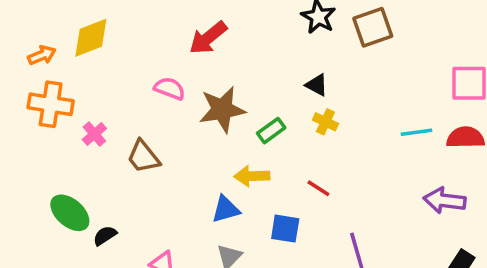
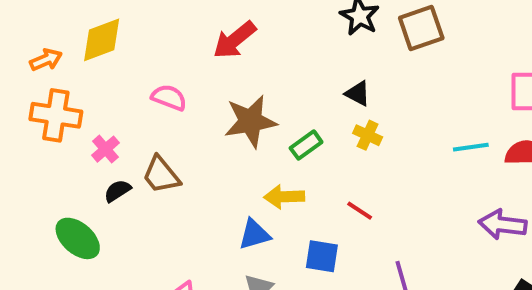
pink semicircle: (170, 88) -> (169, 97), moved
black semicircle: (105, 236) -> (117, 191), moved

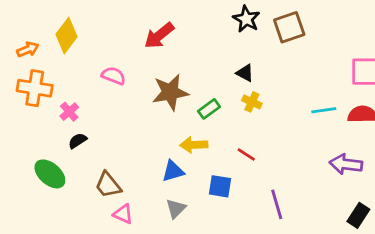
yellow diamond: (102, 40) -> (66, 36), turned -32
brown trapezoid: (161, 175) -> (108, 185), moved

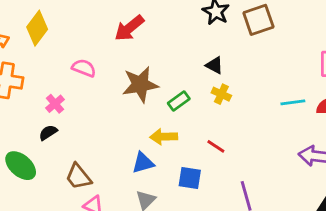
pink cross: (69, 112) -> (55, 104), moved

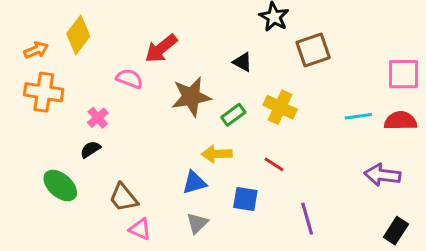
brown square: (258, 20) -> (313, 50), moved
red arrow: (129, 28) -> (161, 48), moved
black triangle: (214, 65) -> (242, 62), moved
yellow cross: (221, 94) -> (280, 107), size x1.5

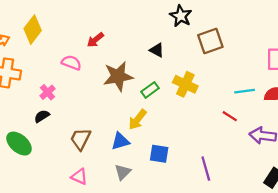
red arrow: (161, 48) -> (95, 40), size x0.7
yellow arrow: (217, 154) -> (137, 120), turned -50
red line: (274, 164) -> (230, 116), moved
brown trapezoid: (123, 198) -> (81, 139), moved, turned 65

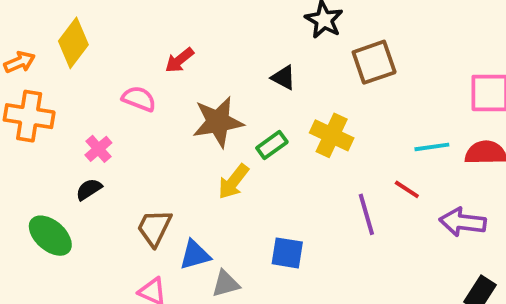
yellow arrow: (137, 120) -> (233, 182), moved
blue triangle: (120, 141) -> (195, 255), moved
purple line: (206, 169) -> (366, 214), moved
gray triangle: (123, 172) -> (226, 284), turned 30

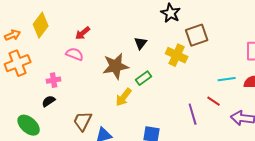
red arrow: (179, 60) -> (83, 33), moved
black triangle: (283, 78) -> (141, 43), moved, turned 40
orange cross: (29, 116) -> (18, 63), turned -30
yellow cross: (332, 135) -> (177, 55), moved
pink cross: (98, 149) -> (54, 80), turned 32

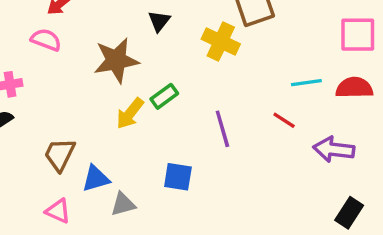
green rectangle: (144, 78) -> (164, 96), moved
purple line: (193, 114) -> (222, 129), moved

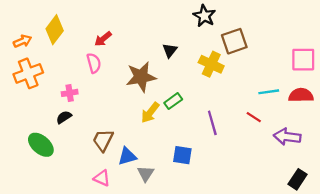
pink semicircle: (46, 40) -> (94, 63), turned 54
gray triangle: (123, 204) -> (146, 174), turned -42

